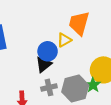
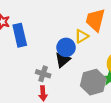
gray cross: (49, 87) -> (43, 74), moved, turned 32

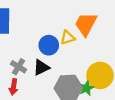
black triangle: (63, 60) -> (41, 67), moved

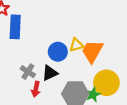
orange trapezoid: (86, 24) -> (92, 51), moved
red arrow: (14, 87) -> (36, 89), moved

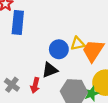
gray cross: (28, 72) -> (12, 85), moved

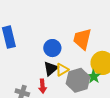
yellow triangle: (78, 44) -> (62, 70), moved

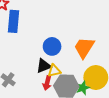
red arrow: (43, 86) -> (47, 83), moved

